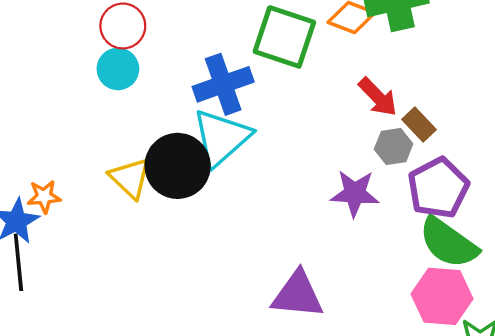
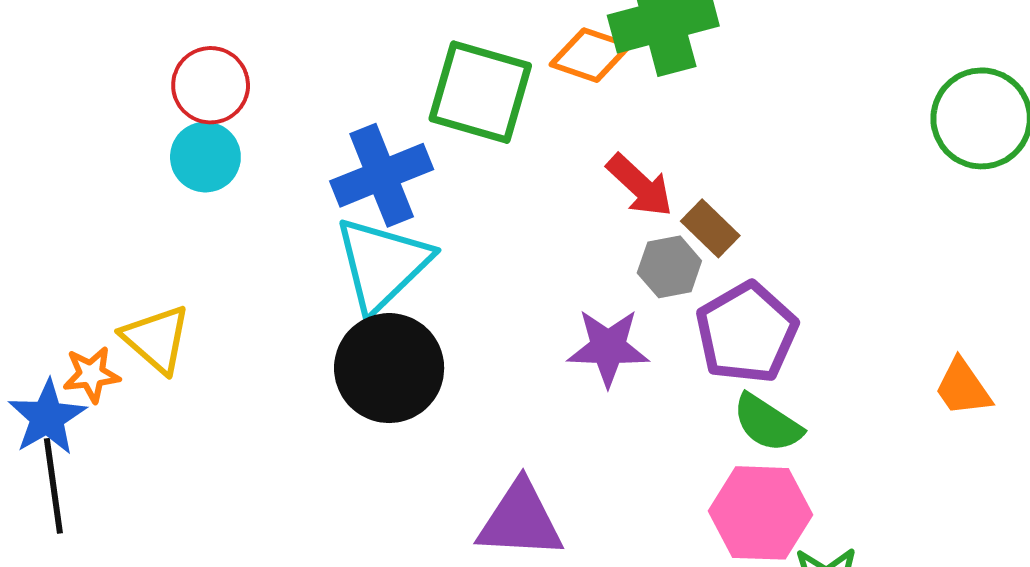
black circle: (178, 166) -> (389, 368), moved
yellow triangle: (130, 178) -> (156, 339), moved
green semicircle: (448, 243) -> (767, 423), size x0.7

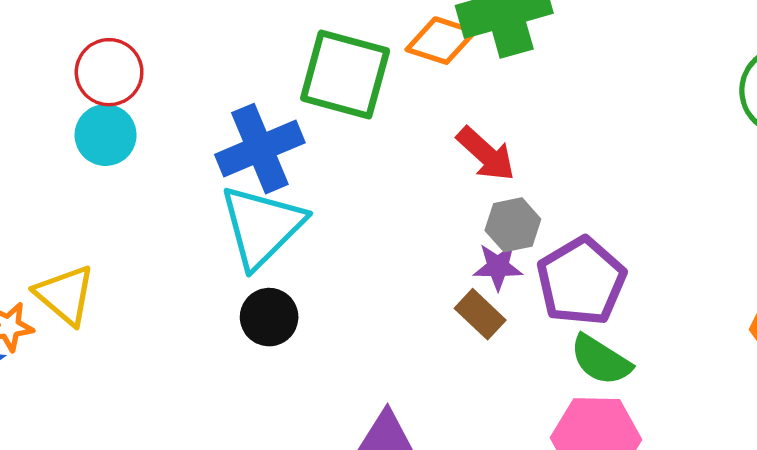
brown rectangle: (710, 228) -> (480, 314), moved
purple star: (608, 348) -> (498, 267), moved, size x0.7
black circle: (389, 368) -> (269, 317), size x0.6

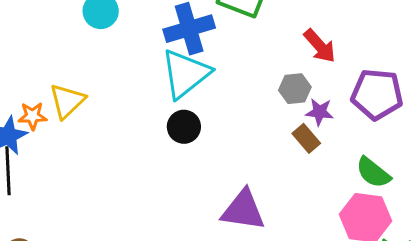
gray hexagon: (513, 225) -> (295, 89), moved
purple pentagon: (581, 281) -> (377, 94), moved, turned 30
yellow triangle: (65, 295) -> (67, 101), turned 30

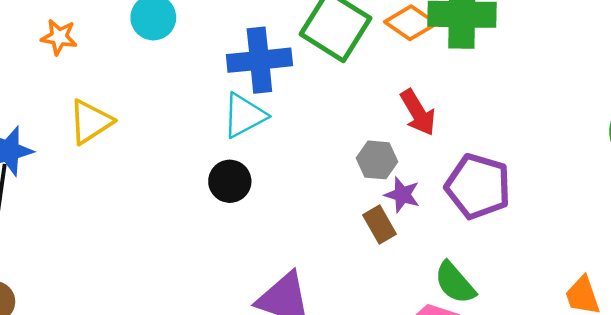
cyan triangle: (185, 74) -> (244, 116), size x0.7
orange star: (33, 116) -> (59, 37), moved

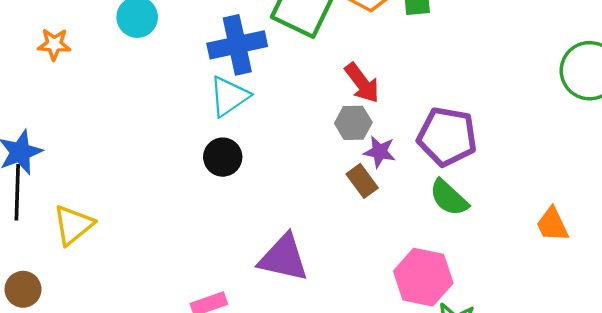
red arrow: (418, 113) -> (362, 83), moved
yellow triangle: (90, 122) -> (73, 225), moved
green semicircle: (455, 283) -> (449, 198), moved

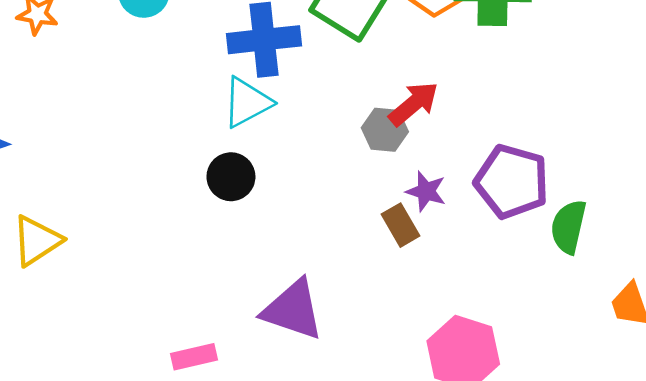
red arrow: (362, 83) -> (414, 104), turned -99
gray hexagon: (353, 123) -> (385, 130), moved
green semicircle: (449, 198) -> (569, 227), moved, turned 54

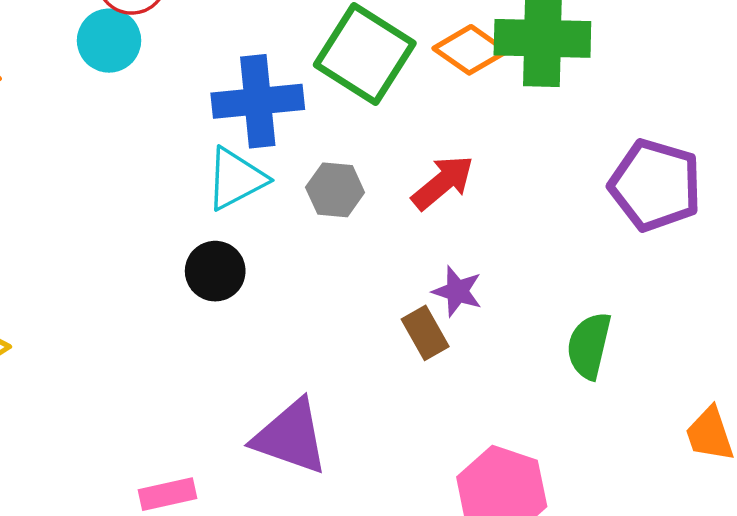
gray hexagon: (385, 130) -> (335, 190), moved
purple pentagon: (512, 182) -> (655, 185), moved
green semicircle: (569, 227) -> (589, 346), moved

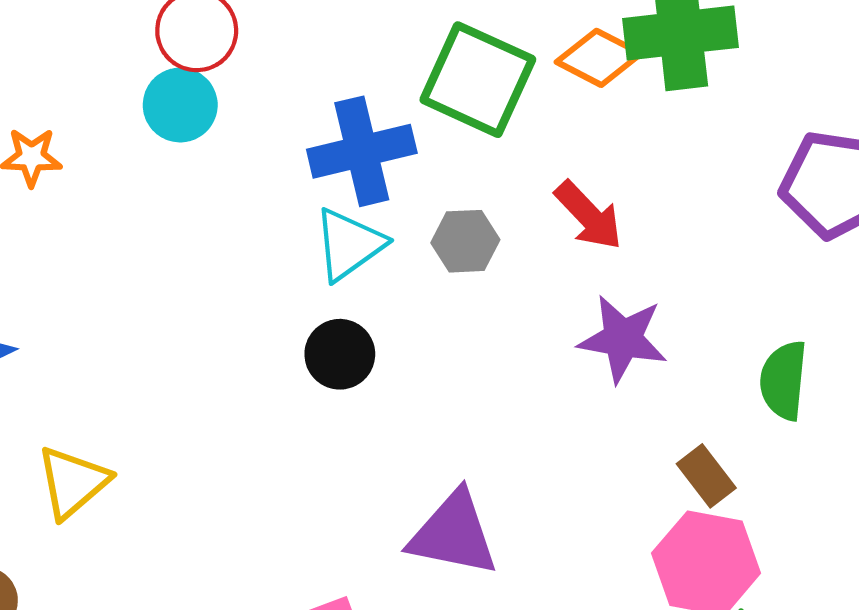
red arrow: (443, 182) -> (589, 215), turned 94
purple star: (457, 291) -> (623, 339), size x1.5
brown rectangle: (425, 333) -> (706, 476), moved

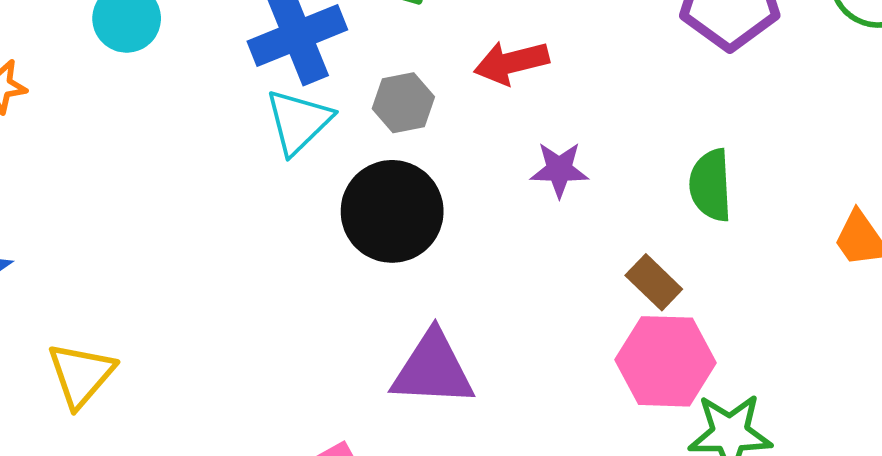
red arrow: (589, 215) -> (511, 62), turned 128
purple star: (623, 339) -> (559, 170), size x0.7
black circle: (340, 354) -> (392, 211), moved, size x1.6

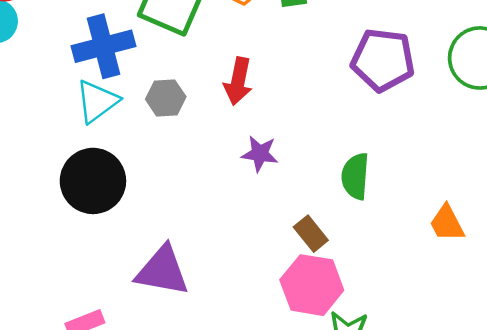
red arrow: (511, 62) -> (238, 81), turned -72
black circle: (392, 211) -> (93, 181), moved

